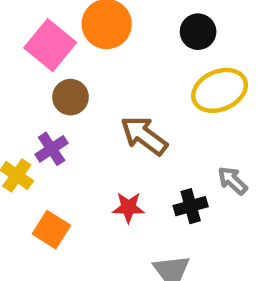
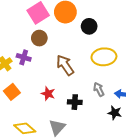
black circle: (198, 32) -> (89, 26), moved
purple cross: (52, 149) -> (24, 57), turned 32
gray arrow: (232, 181) -> (99, 89), moved

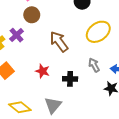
purple cross: (24, 57) -> (16, 35), turned 32
yellow ellipse: (104, 57) -> (98, 32), turned -30

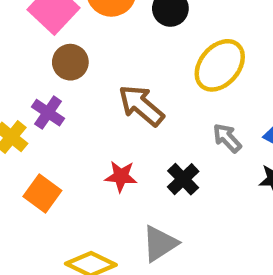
black cross: (70, 79) -> (183, 179), turned -32
gray triangle: (53, 105) -> (160, 243), turned 30

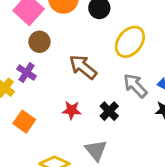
gray arrow: (227, 138) -> (135, 86), size x1.4
gray triangle: (160, 243) -> (96, 150), turned -35

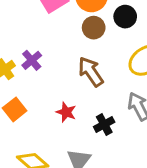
brown circle: (39, 42) -> (94, 28), moved

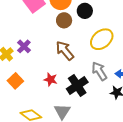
black cross: (104, 124) -> (77, 86), size x1.5

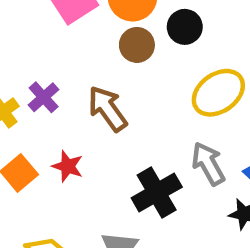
brown arrow: (65, 50) -> (108, 109), moved
red star: (51, 79) -> (68, 166), moved

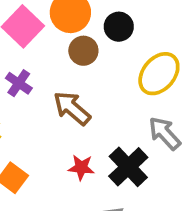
purple cross: (44, 97) -> (19, 83), moved
red star: (68, 166) -> (81, 168), moved

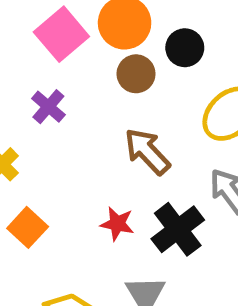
brown arrow: (72, 108) -> (147, 151), moved

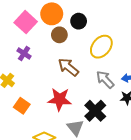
red star: (117, 224) -> (60, 99), size x1.6
black cross: (178, 229) -> (95, 111), moved

